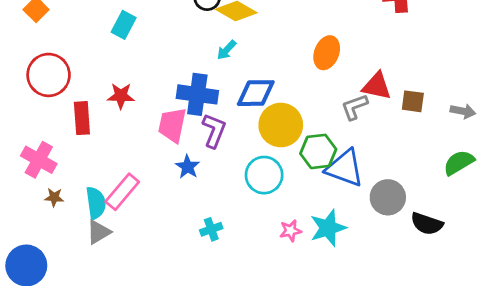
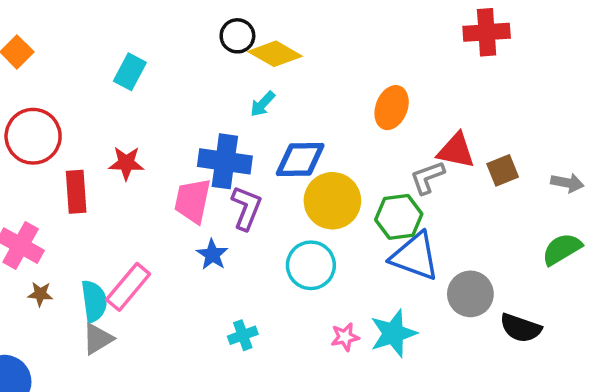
brown square: (413, 101) -> (503, 170), turned -30
green hexagon: (318, 151) -> (399, 217), moved

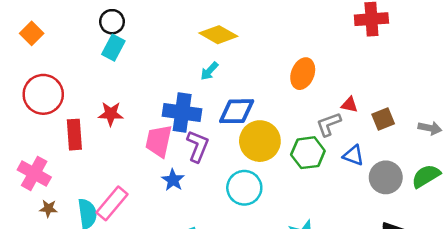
black circle: (237, 36) -> (112, 22), moved
red triangle: (456, 151) -> (349, 105), size x0.6
blue triangle: (415, 256) -> (353, 155), moved, size x0.6
gray circle: (470, 294) -> (386, 177), moved

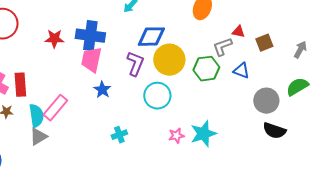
blue cross: (182, 113) -> (90, 36), moved
gray arrow: (430, 128) -> (300, 50), turned -72
red rectangle: (74, 135) -> (20, 85), moved
purple L-shape: (198, 146) -> (135, 64), moved
gray circle: (386, 177) -> (266, 101), moved

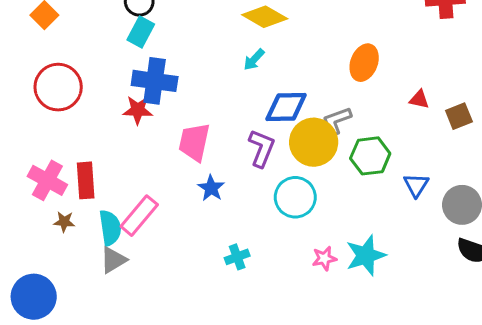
blue cross: (90, 36) -> (155, 81), moved
gray L-shape: (222, 47) -> (337, 121), moved
blue triangle: (241, 71) -> (416, 185), moved, turned 42

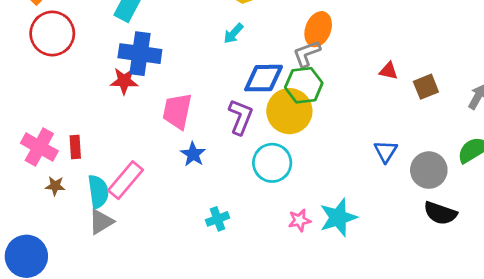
orange ellipse: (364, 63) -> (318, 29), moved
red circle: (58, 87) -> (52, 33), moved
gray L-shape: (337, 121) -> (307, 54), moved
green hexagon: (370, 156) -> (304, 85), moved
red rectangle: (86, 180) -> (75, 147), size x0.7

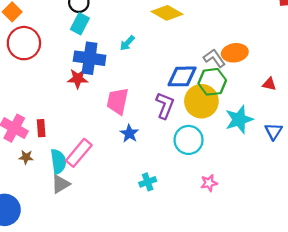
orange ellipse: (318, 29) -> (235, 53), moved, turned 60
cyan arrow: (233, 33) -> (127, 43), moved
gray L-shape: (307, 54) -> (214, 58), turned 75
red triangle: (389, 71) -> (269, 84), moved
cyan star: (338, 217) -> (239, 119), moved

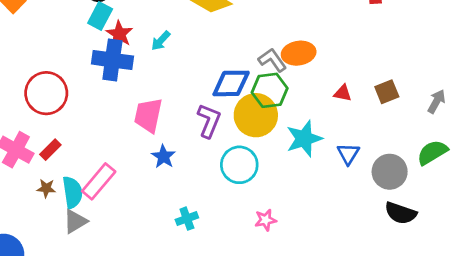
red circle: (24, 43) -> (46, 93), moved
red star: (78, 79) -> (119, 34), moved, turned 30
red rectangle: (41, 128) -> (50, 150), turned 49
brown star: (26, 157) -> (46, 188), moved

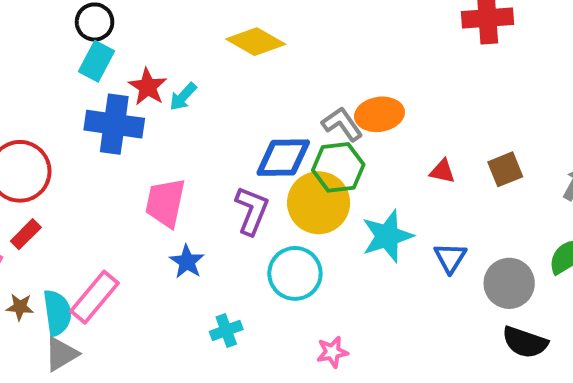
red star: (119, 34) -> (148, 87), moved
red rectangle: (50, 150) -> (26, 234), moved
cyan cross: (187, 219) -> (226, 330), moved

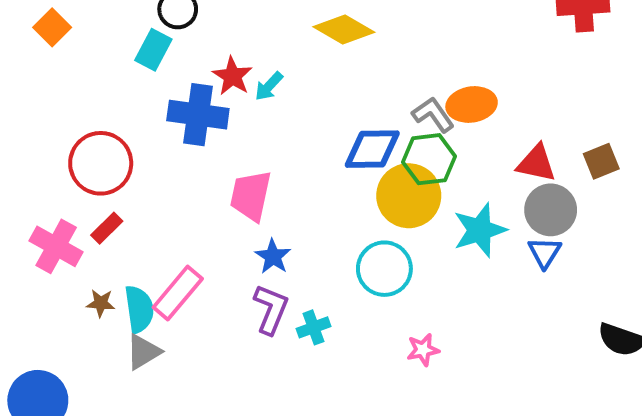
cyan rectangle: (97, 61) -> (153, 50), moved
red triangle: (442, 171) -> (536, 163), size x1.5
purple L-shape: (252, 211) -> (271, 309), moved
gray circle: (509, 283) -> (551, 210), moved

